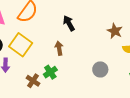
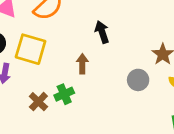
yellow square: (21, 45) -> (31, 49), turned -30
gray circle: (100, 69) -> (138, 80), moved

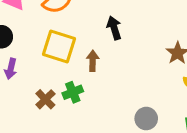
yellow square: (31, 49) -> (59, 46), moved
gray circle: (138, 80) -> (146, 119), moved

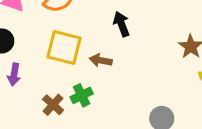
brown arrow: (93, 61) -> (101, 60), turned -78

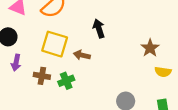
brown cross: (53, 105) -> (42, 76), moved, turned -35

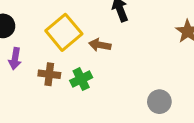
yellow square: (55, 44) -> (64, 32), turned 36

